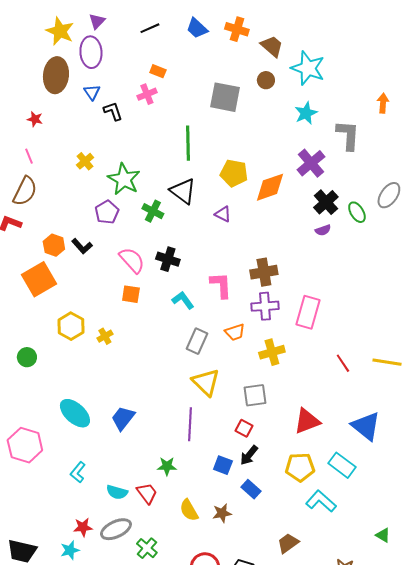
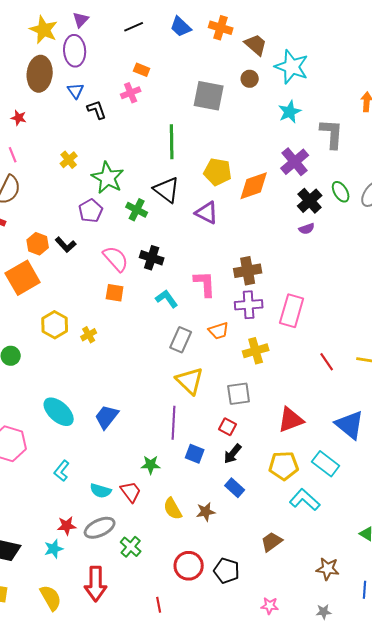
green ellipse: (357, 212) -> (341, 192), moved
purple triangle: (223, 214) -> (207, 213), size x1.4
blue square: (223, 465) -> (195, 454), moved

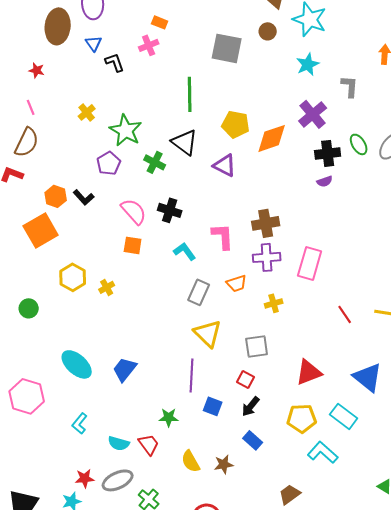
gray L-shape: (332, 134) -> (350, 86), size x0.7
black cross: (310, 201) -> (328, 153), turned 35
yellow cross: (256, 351) -> (274, 303), size x0.7

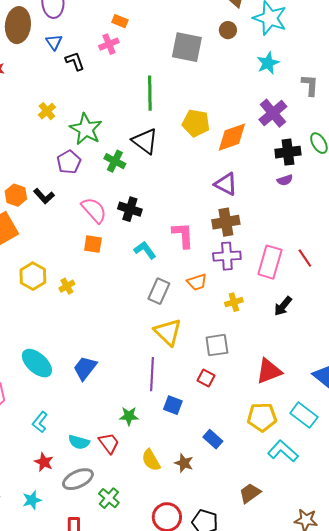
purple triangle: (225, 165) -> (226, 184), moved
red line: (345, 314) -> (305, 258), moved
black arrow: (251, 406) -> (283, 306), moved
brown star: (224, 464) -> (184, 463), turned 30
red star: (85, 478) -> (44, 462), moved, turned 30

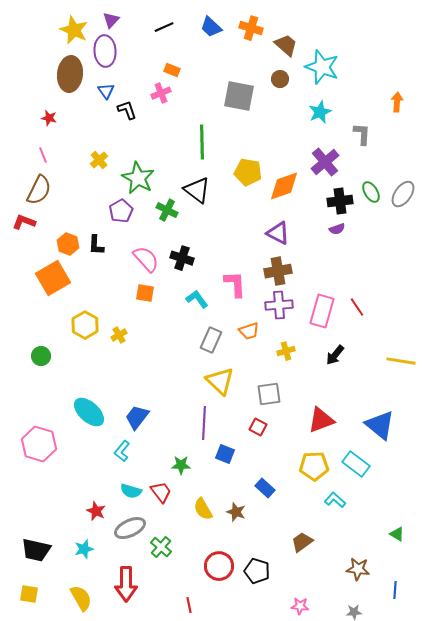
black L-shape: (44, 196) -> (96, 245), turned 45
cyan L-shape: (40, 422) -> (122, 451), moved
cyan L-shape: (283, 451) -> (335, 500), size x0.7

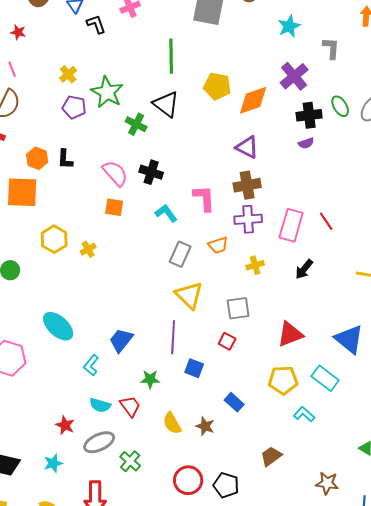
purple pentagon: (121, 211) -> (74, 107), moved, turned -30
orange square: (53, 278) -> (22, 192), turned 32
blue trapezoid: (137, 417) -> (121, 340), moved

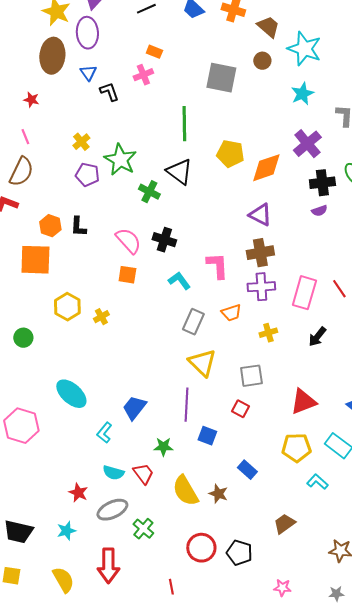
yellow semicircle: (172, 423) -> (185, 491), size x1.4

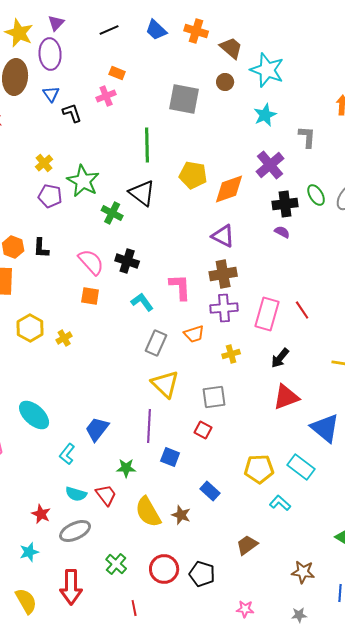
purple semicircle: (319, 211) -> (282, 232), turned -133
red triangle: (303, 402) -> (286, 397), moved
green cross: (143, 529) -> (116, 564), moved

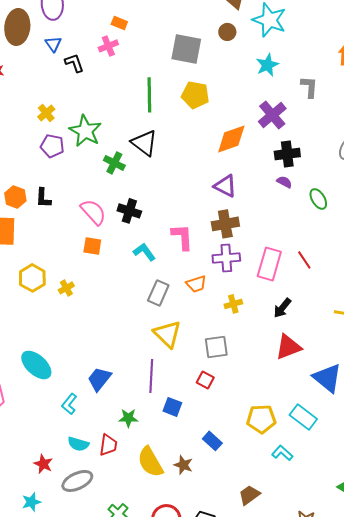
yellow pentagon: (193, 175) -> (195, 95), moved
green ellipse: (316, 195) -> (318, 199), moved
red trapezoid: (106, 495) -> (108, 445), turned 45

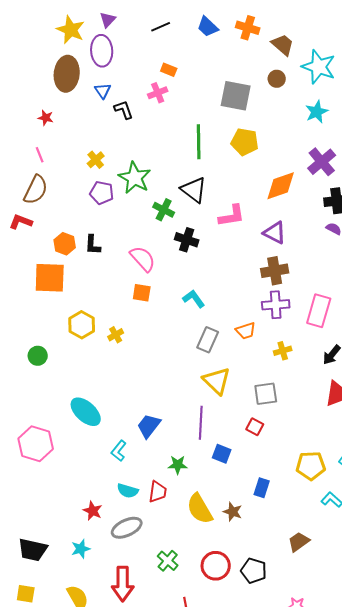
black cross: (129, 211) -> (187, 240), moved
pink L-shape: (182, 237) -> (232, 216), moved, turned 84
blue rectangle: (212, 441) -> (262, 488), turned 66

